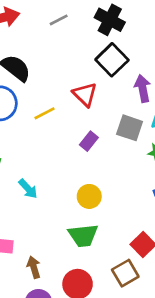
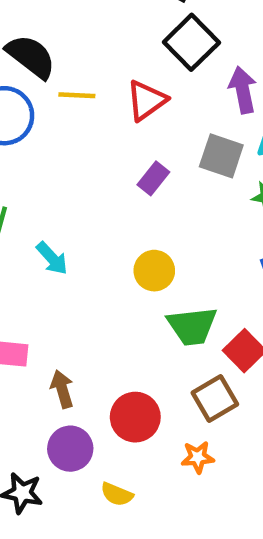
red triangle: (85, 94) -> (146, 100), turned 40
yellow line: (45, 113) -> (77, 95), moved, turned 30
green trapezoid: (83, 235) -> (192, 326), moved

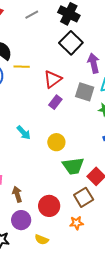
red triangle: (146, 100) -> (53, 79), moved
cyan arrow: (52, 258) -> (24, 133), moved

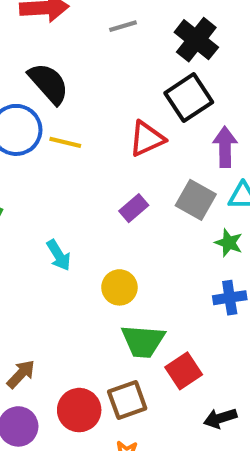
yellow line: (22, 67) -> (65, 142), moved
red triangle: (53, 79) -> (147, 139), moved
brown arrow: (17, 194) -> (21, 374), turned 49
brown square: (84, 197) -> (127, 400), moved

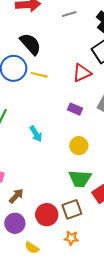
purple rectangle: (134, 208) -> (75, 109), turned 64
yellow circle: (119, 287) -> (79, 146), moved

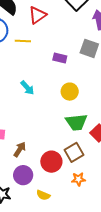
red triangle: (82, 73) -> (37, 15), moved
yellow line: (39, 75) -> (23, 41), moved

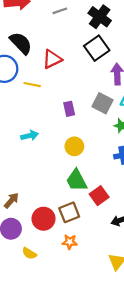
purple rectangle: (60, 58) -> (69, 109), turned 56
cyan arrow: (27, 88) -> (30, 136), turned -70
green trapezoid: (76, 122) -> (77, 180), turned 60

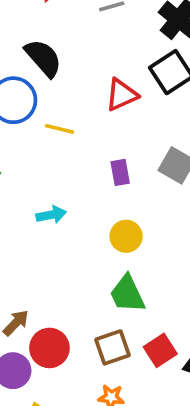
red triangle: (52, 59) -> (122, 95), moved
red square: (99, 196) -> (160, 350), moved
red circle: (44, 219) -> (49, 348), moved

